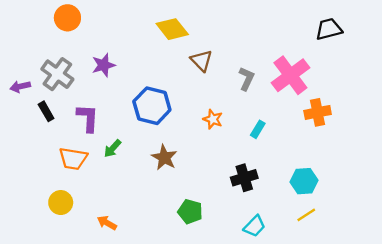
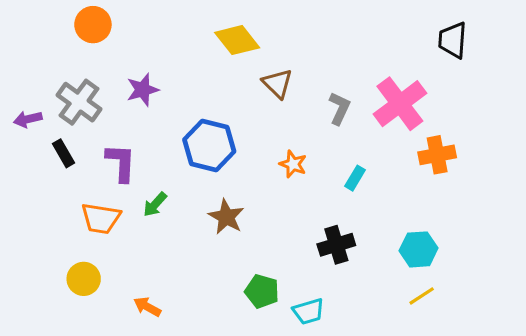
black trapezoid: (329, 29) -> (453, 40), turned -72
cyan trapezoid: (254, 226) -> (308, 311), moved, turned 30

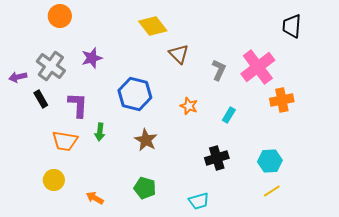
green arrow: (155, 204) -> (100, 132), turned -36
green pentagon: (262, 291) -> (145, 188), moved

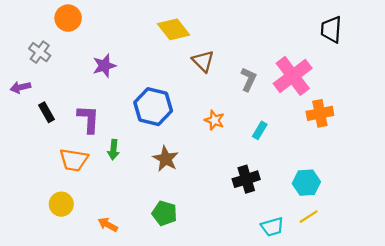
gray cross: (51, 66) -> (40, 52), moved, size x0.7
cyan trapezoid: (199, 201) -> (272, 227), moved

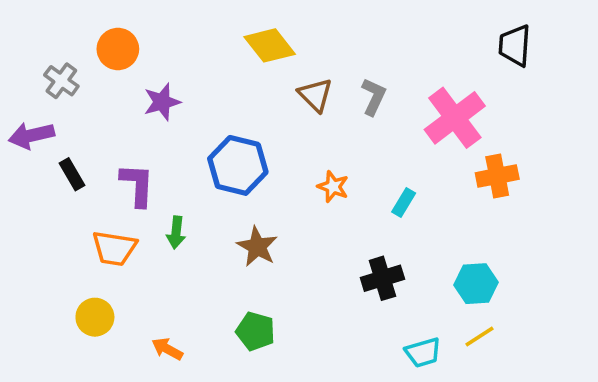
orange circle: (68, 18) -> (118, 49), moved
gray L-shape: (248, 79) -> (374, 97), moved
purple arrow: (20, 87) -> (31, 135), size x1.4

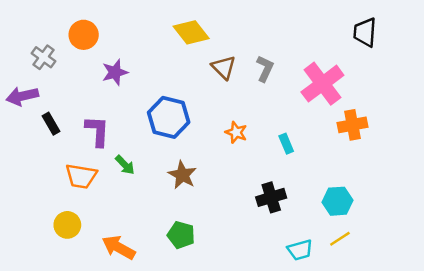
cyan rectangle: (404, 202) -> (286, 144), turned -54
green arrow: (176, 232) -> (125, 165), turned -50
orange arrow: (167, 349) -> (119, 247), size x1.5

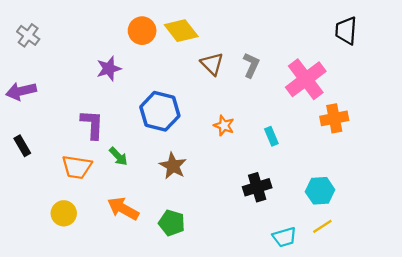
orange circle: (84, 35) -> (142, 31), moved
gray cross: (44, 57) -> (28, 35), moved
black rectangle: (51, 124) -> (22, 146), moved
orange arrow: (119, 247) -> (123, 209), moved

